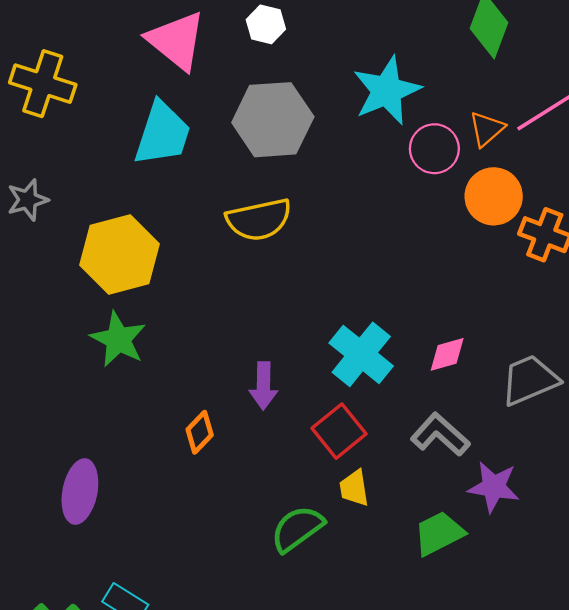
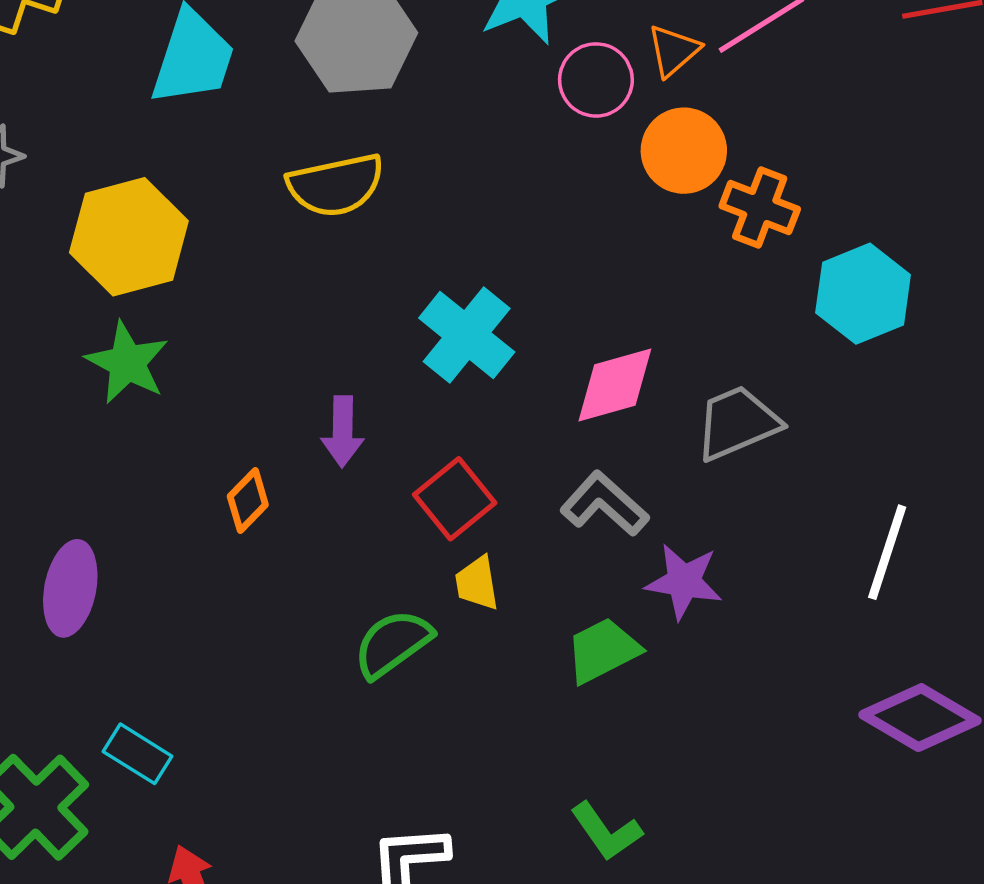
cyan cross: (361, 354) -> (467, 335), moved
pink diamond: (447, 354) -> (615, 385), size x1.5

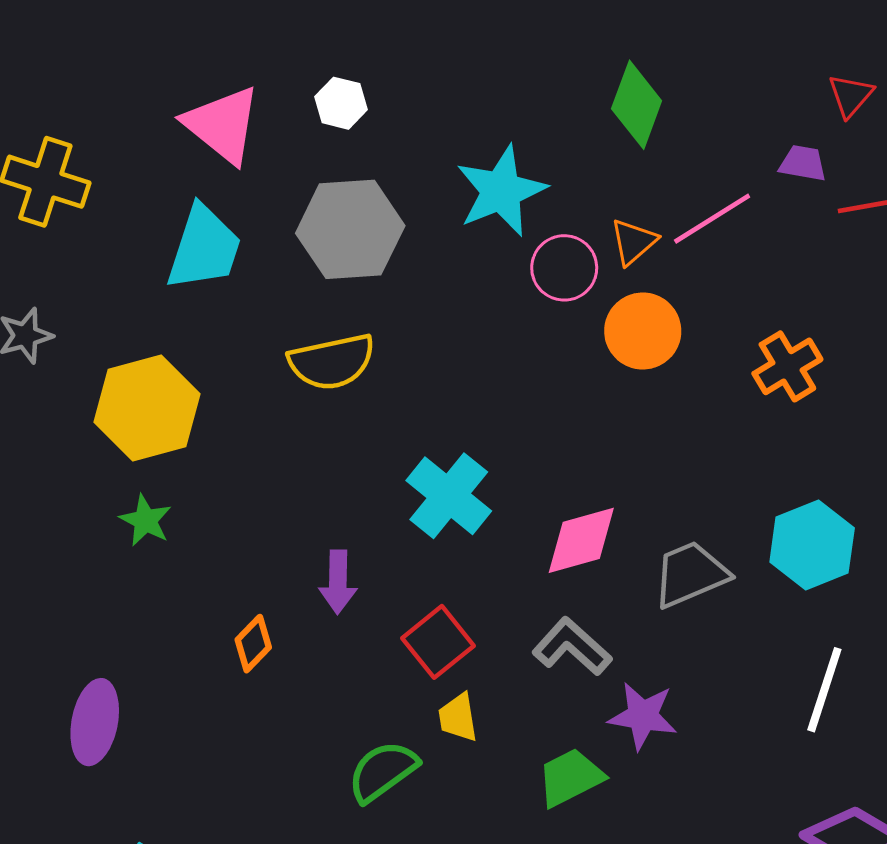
orange cross: (760, 207) -> (787, 366), moved, turned 38
cyan hexagon: (863, 294) -> (812, 545), moved
green star: (127, 363) -> (145, 520), size x0.7

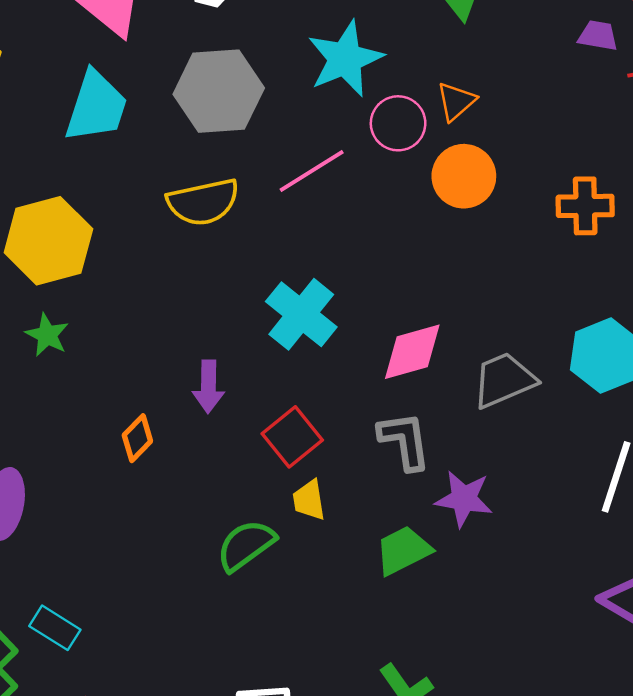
pink line: (712, 219) -> (312, 171), moved
orange cross: (787, 366) -> (585, 206), turned 30
gray L-shape: (572, 647) -> (405, 441), turned 40

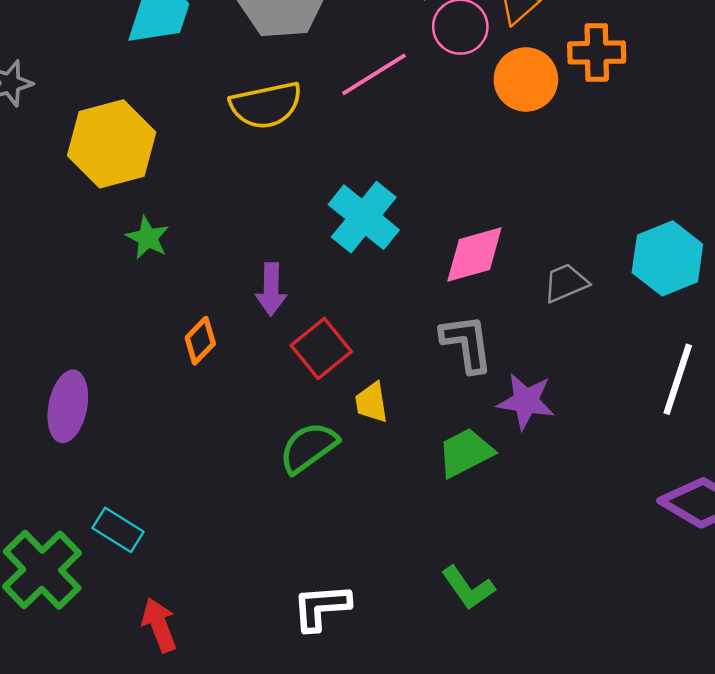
orange cross: (585, 206) -> (597, 52), moved
green star: (47, 335) -> (148, 238), moved
gray trapezoid: (504, 380) -> (566, 283), size x0.7
red square: (292, 437) -> (321, 348), moved

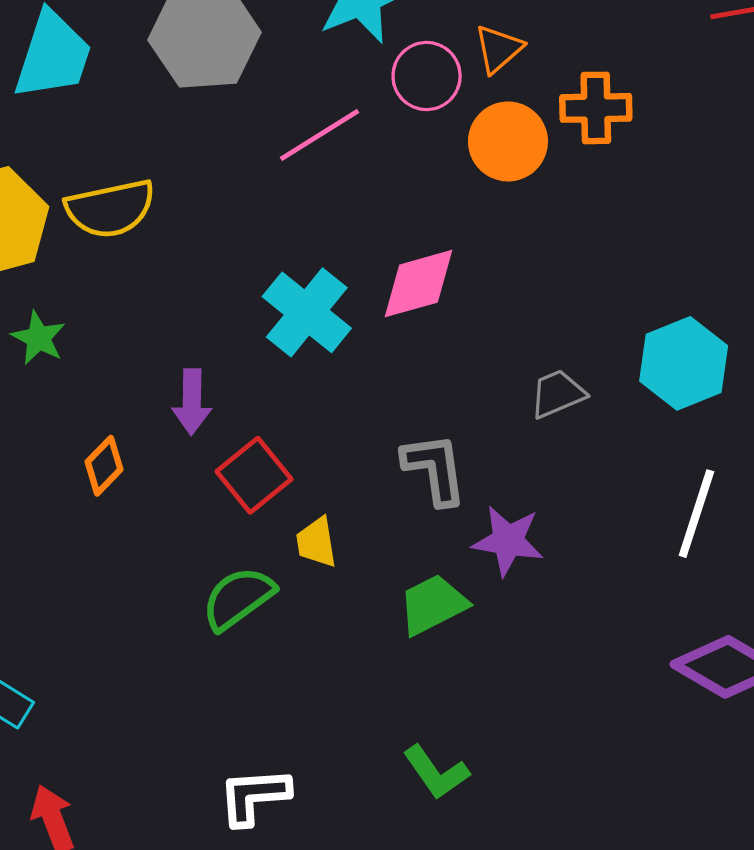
yellow semicircle: (266, 105) -> (110, 209), moved
pink diamond: (474, 254) -> (419, 284), moved

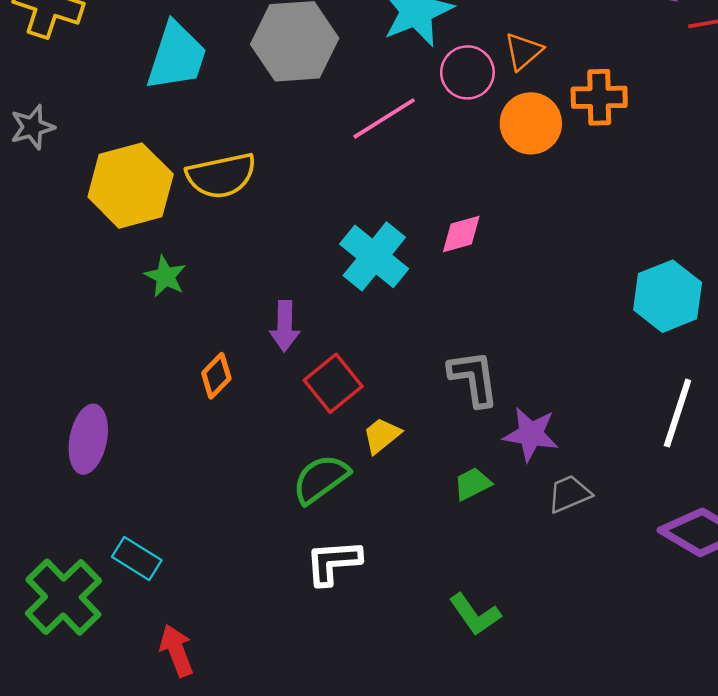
pink diamond: (419, 284) -> (461, 234), size x0.7
gray trapezoid: (557, 394) -> (569, 494), moved
yellow trapezoid: (316, 542) -> (382, 435), turned 60
green trapezoid: (433, 605) -> (472, 484), size x0.7
white L-shape: (254, 796) -> (333, 562), moved

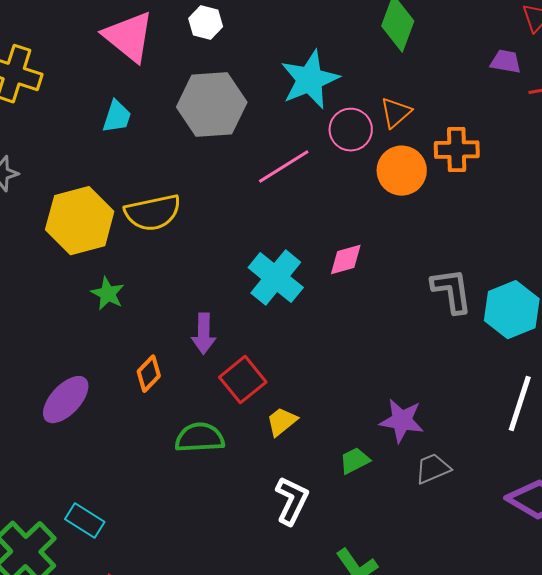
cyan trapezoid: (177, 56) -> (117, 117), size x0.6
gray L-shape: (474, 378) -> (452, 291), moved
purple ellipse: (88, 439) -> (66, 400), moved, turned 32
green semicircle: (321, 479) -> (200, 438), moved, turned 33
white L-shape: (333, 562) -> (292, 501), moved, turned 120

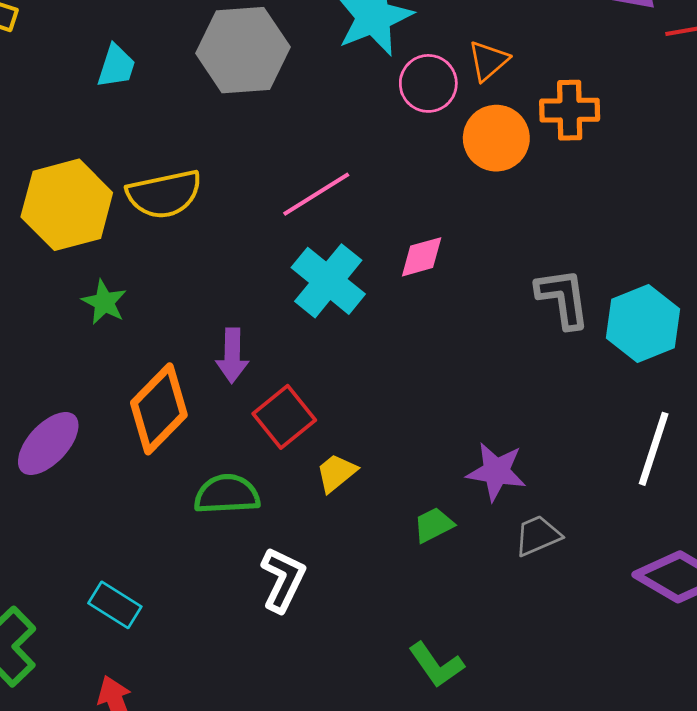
pink line: (284, 167) -> (316, 194), moved
orange diamond: (149, 374) -> (159, 409), size x1.8
white L-shape: (292, 501) -> (283, 580), moved
cyan rectangle: (85, 521) -> (115, 605), moved

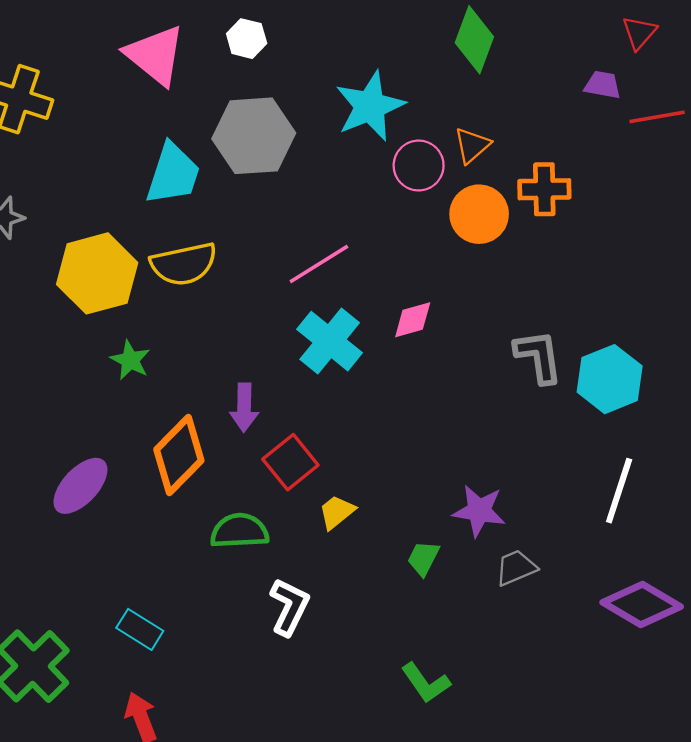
cyan trapezoid: (116, 66) -> (173, 174), moved, size x1.6
green trapezoid: (434, 525) -> (423, 558), turned -36

